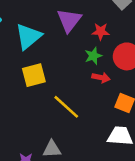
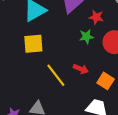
red arrow: (101, 78) -> (81, 69), moved

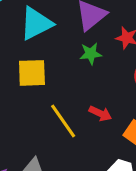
green star: (86, 37) -> (91, 54), moved

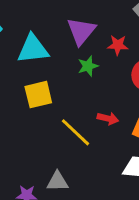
cyan triangle: (36, 24) -> (33, 49), turned 32

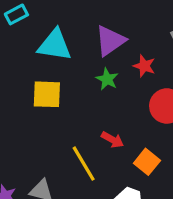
green star: (88, 66) -> (107, 79), turned 30
yellow line: (76, 132) -> (84, 164), moved

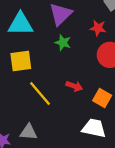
red star: (144, 66) -> (98, 28), moved
yellow line: (84, 164) -> (40, 94), moved

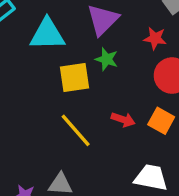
yellow square: (21, 61) -> (74, 77), moved
orange square: (102, 98) -> (161, 121), moved

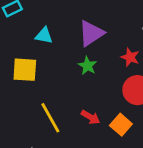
cyan triangle: (47, 34) -> (44, 35), size x0.6
yellow square: (74, 77) -> (25, 70), moved

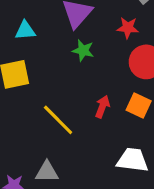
red arrow: (90, 117) -> (102, 107), turned -84

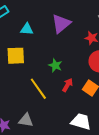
green star: (83, 50) -> (55, 65), moved

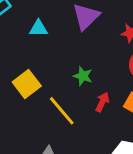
yellow square: (16, 56) -> (27, 84), moved, turned -30

